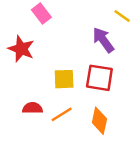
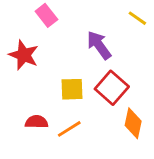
purple arrow: (103, 40) -> (99, 45), moved
red square: (99, 78) -> (112, 88), turned 32
orange diamond: (99, 121) -> (133, 123), moved

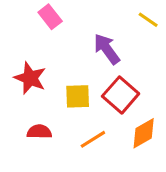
red star: (24, 55) -> (30, 78), moved
orange diamond: (133, 123) -> (144, 133), turned 48
orange line: (69, 129) -> (93, 139), moved

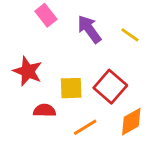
yellow line: (148, 20) -> (130, 35), moved
purple arrow: (107, 49) -> (89, 29), moved
red semicircle: (39, 132) -> (44, 110), moved

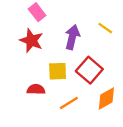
purple arrow: (89, 29) -> (72, 37), moved, turned 50
red star: (28, 71) -> (31, 41), moved

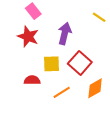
yellow line: (105, 28) -> (99, 17), moved

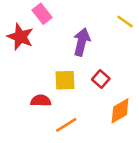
red star: (28, 37) -> (20, 37), moved
red square: (80, 63) -> (101, 79), size x0.6
orange line: (62, 92) -> (66, 125), moved

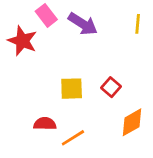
yellow line: (125, 21) -> (138, 24), turned 60
purple arrow: (82, 42) -> (83, 24), moved, turned 108
red semicircle: (41, 101) -> (45, 124), moved

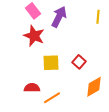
purple arrow: (83, 24) -> (59, 17), turned -95
red star: (22, 41) -> (34, 36), moved

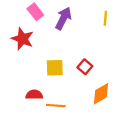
red star: (34, 36) -> (22, 39), moved
orange line: (52, 98) -> (56, 106), turned 36

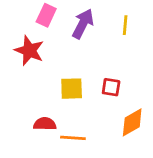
pink rectangle: (35, 12) -> (46, 15), turned 63
yellow line: (105, 18) -> (125, 25), moved
red square: (85, 67) -> (111, 87), turned -32

